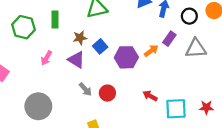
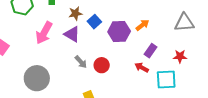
purple rectangle: (169, 39) -> (150, 51), moved
pink arrow: (46, 58) -> (44, 33), size x1.6
red star: (206, 107) -> (180, 56), moved

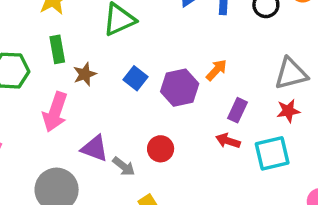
brown star: (75, 13) -> (85, 74), moved
gray triangle: (184, 23) -> (291, 74), moved
purple triangle: (72, 34) -> (95, 148), moved
gray arrow: (81, 62) -> (124, 166), moved

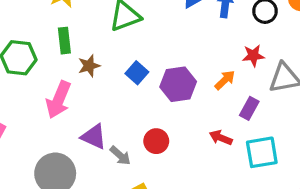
orange arrow: (216, 70) -> (225, 80), moved
purple rectangle: (238, 110) -> (249, 108), moved
red star: (288, 111) -> (253, 56), moved

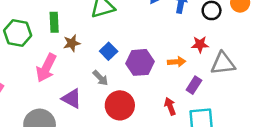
orange arrow: (225, 80) -> (177, 62), turned 35
red arrow: (221, 138) -> (170, 106), turned 42
red circle: (156, 141) -> (120, 105), size x1.5
gray arrow: (120, 156) -> (100, 78), moved

